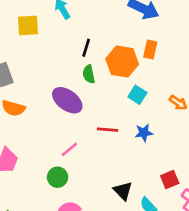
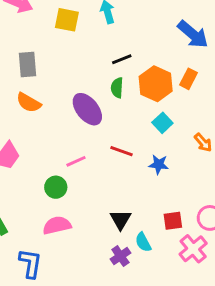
black line: (86, 48) -> (122, 59), turned 36

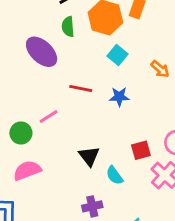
pink line: (76, 161) -> (49, 116), moved
purple cross: (120, 256) -> (92, 206), moved, turned 30

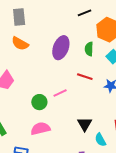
green semicircle: (68, 27) -> (89, 49), moved
purple ellipse: (42, 52) -> (61, 48), turned 60

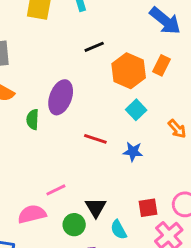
green semicircle: (89, 49) -> (33, 119), moved
pink line: (60, 93) -> (56, 190), moved
green circle: (39, 102) -> (74, 225), moved

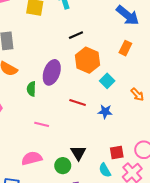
orange hexagon: (129, 71) -> (87, 60), moved
pink line: (56, 190) -> (42, 124), moved, turned 40
cyan semicircle: (119, 230) -> (105, 170), moved

